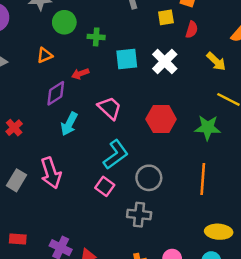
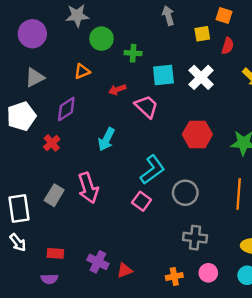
purple diamond: (56, 93) -> (66, 109), moved
pink trapezoid: (110, 108) -> (146, 107), moved
gray cross: (139, 215) -> (195, 238), moved

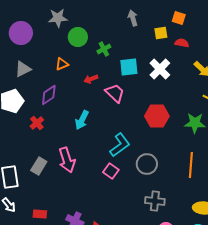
red semicircle: (228, 46) -> (182, 43), turned -96
green cross: (133, 53) -> (104, 49), turned -32

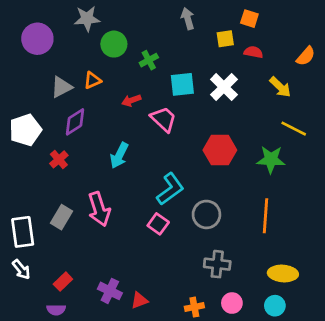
gray triangle: (23, 69) -> (62, 87), moved
red rectangle: (40, 214) -> (63, 282), turned -48

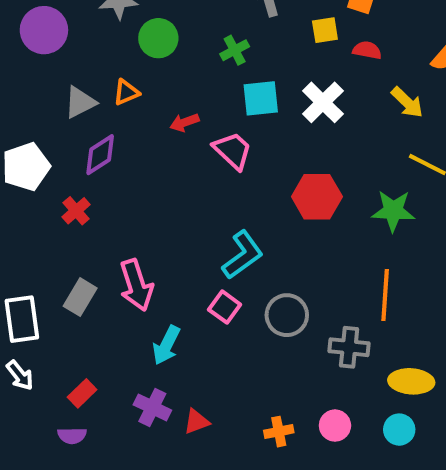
green cross: (149, 60) -> (235, 50), moved
cyan arrow: (119, 155) -> (166, 345), moved
gray circle: (206, 214) -> (287, 315), moved
gray cross: (217, 264) -> (349, 347), moved

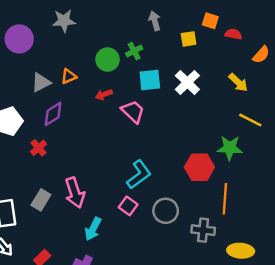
green circle: (158, 38) -> (108, 60), moved
red semicircle: (367, 50) -> (233, 34), moved
red hexagon: (317, 197) -> (199, 167), moved

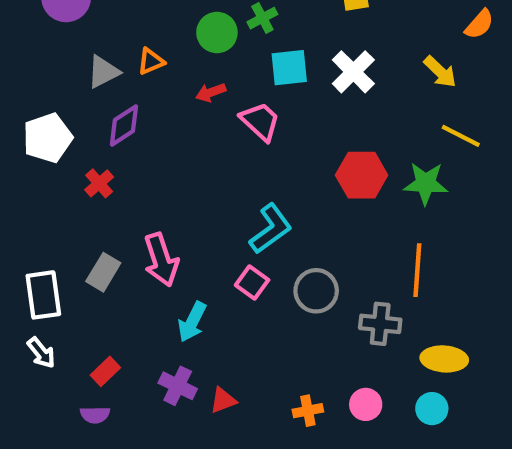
red hexagon: (199, 167) -> (362, 175), moved

